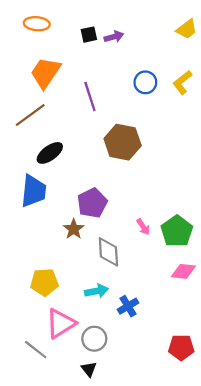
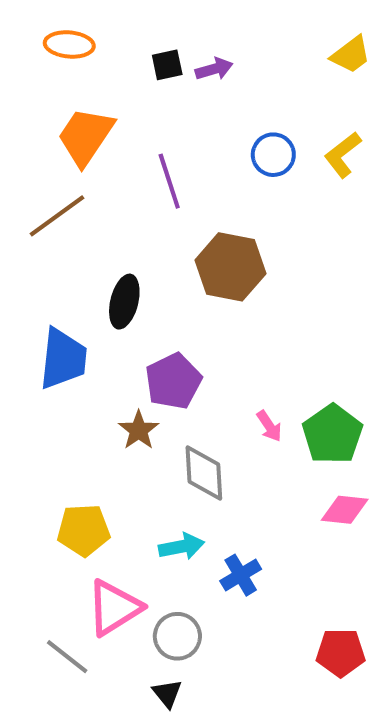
black ellipse: (50, 153) -> (124, 302), moved, turned -40

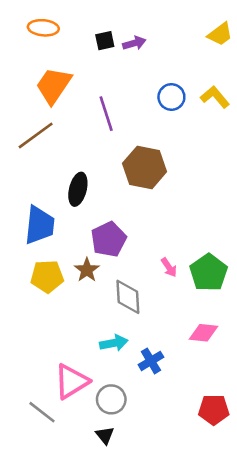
yellow L-shape: (343, 155) -> (215, 97), turned 88
pink diamond: (345, 510) -> (203, 333), moved
yellow pentagon: (84, 530) -> (47, 276), moved

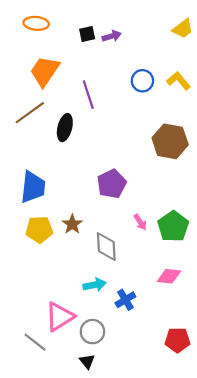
brown hexagon: (145, 167) -> (170, 141), moved
black ellipse: (78, 189) -> (65, 128), moved
purple pentagon: (109, 239) -> (112, 184), moved

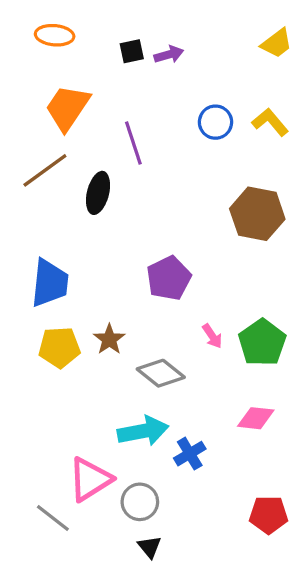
gray diamond: (106, 247) -> (161, 373), turned -48
cyan arrow: (95, 285) -> (143, 431), size x1.4
black triangle: (87, 361) -> (149, 547), moved

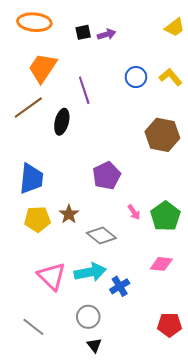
orange ellipse: (55, 35) -> (34, 22), size x1.4
pink triangle: (90, 479) -> (52, 276), moved, turned -44

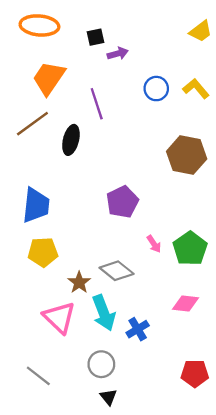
purple arrow: (107, 34) -> (118, 53), moved
brown star: (69, 214) -> (79, 282), moved
cyan arrow: (90, 272) -> (104, 313), turned 80

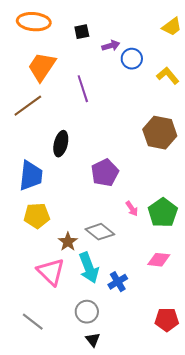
purple arrow: (118, 53) -> (111, 46), moved
blue circle: (156, 89) -> (132, 59), moved
black ellipse: (71, 140) -> (61, 144), moved

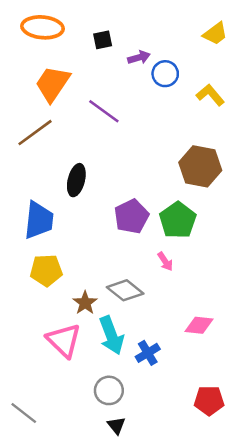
purple line: (83, 89) -> (104, 111), turned -36
green pentagon: (163, 213) -> (178, 220), moved
gray line: (33, 322) -> (24, 413), moved

